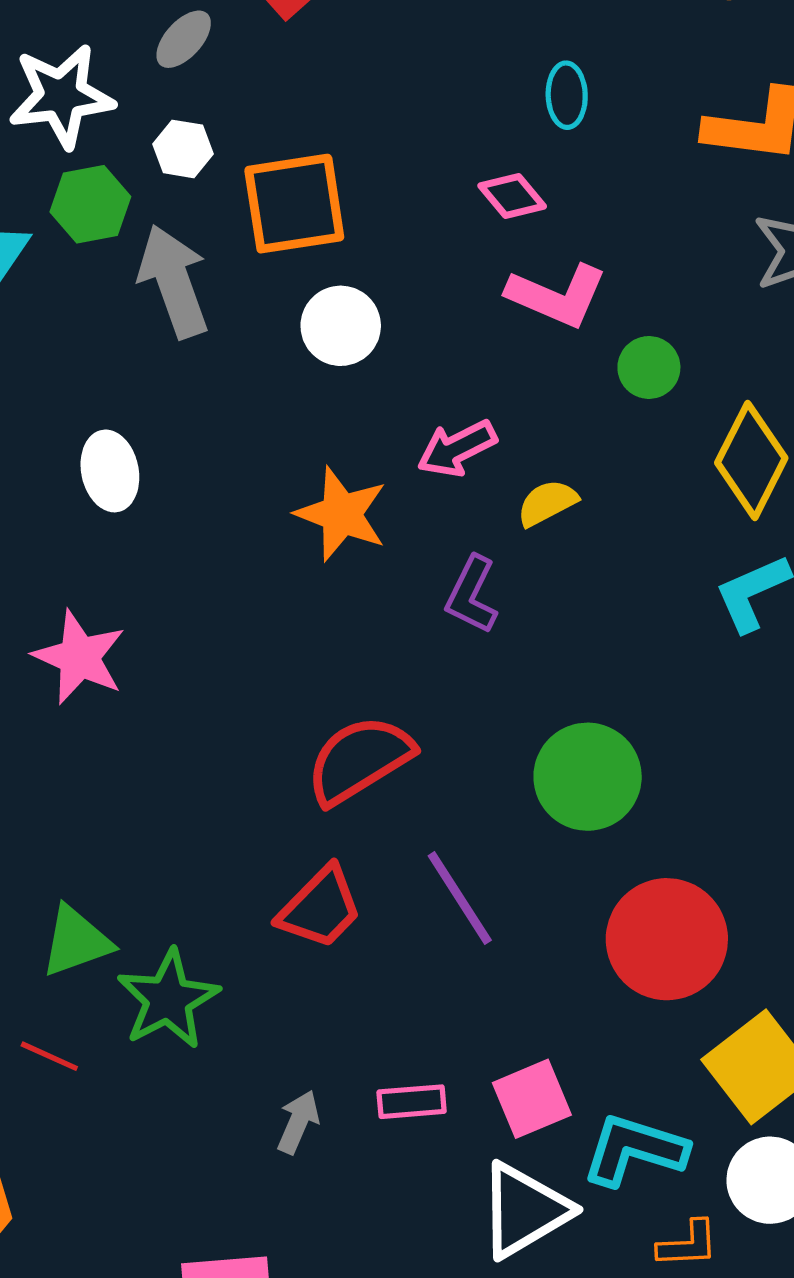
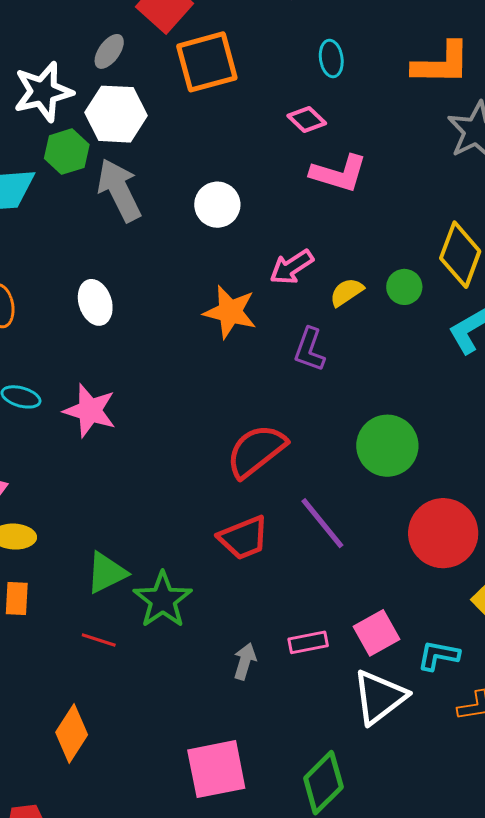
white hexagon: (183, 149) -> (116, 114), size x1.8
orange square: (294, 204) -> (207, 62), moved
green circle: (649, 367) -> (404, 287), moved
red trapezoid: (320, 908) -> (243, 538), turned 30
cyan L-shape: (634, 1150) -> (438, 655), size x0.7

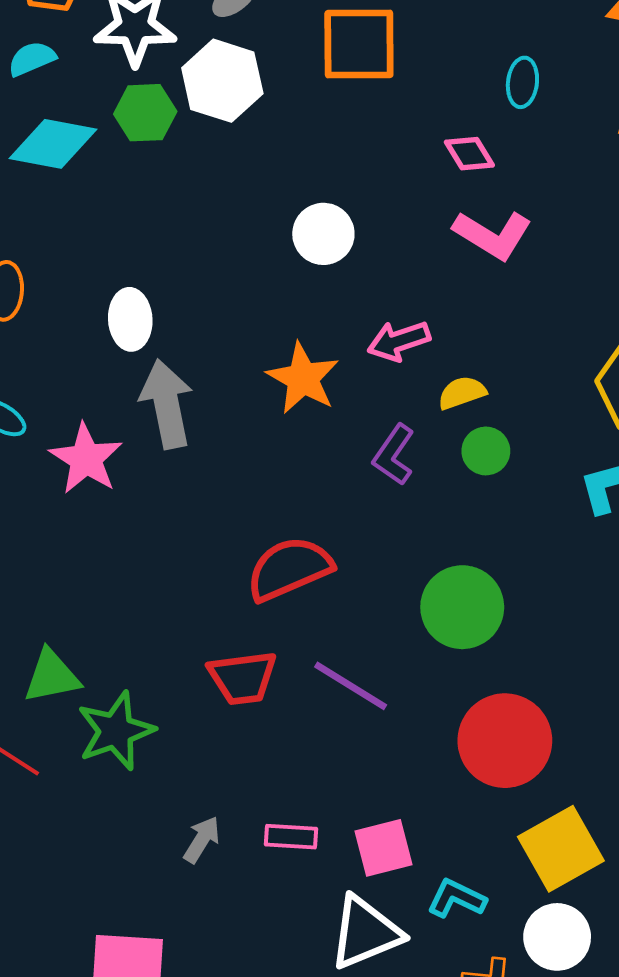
gray arrow: (119, 190) -> (167, 404), moved
green circle: (404, 287) -> (486, 451), moved
purple line: (322, 523) -> (351, 686), turned -34

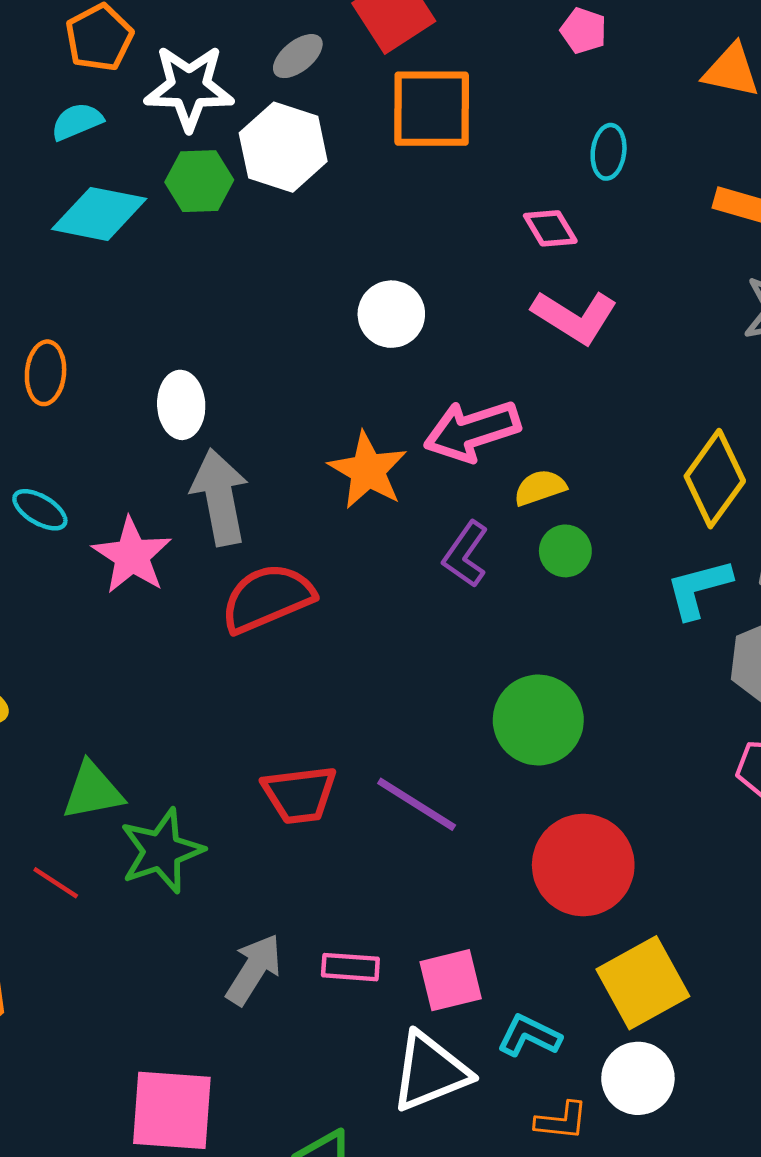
pink arrow: (399, 341) -> (472, 431), size x1.4
red semicircle: (289, 569) -> (267, 598), moved
gray arrow: (202, 840) -> (254, 969), size x1.4

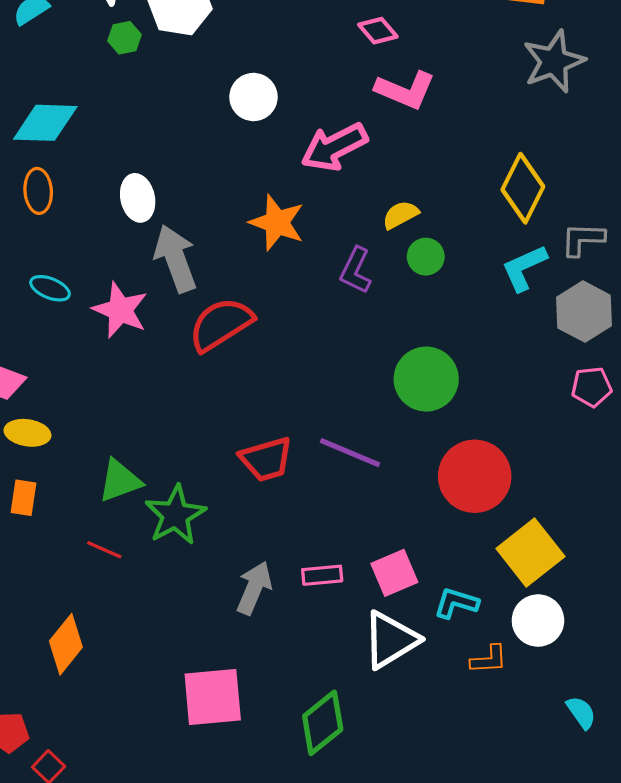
green hexagon: (199, 181) -> (125, 38), size x0.7
cyan diamond: (99, 214) -> (45, 123), moved
white circle: (391, 314) -> (253, 97), moved
pink arrow: (472, 431) -> (334, 147), moved

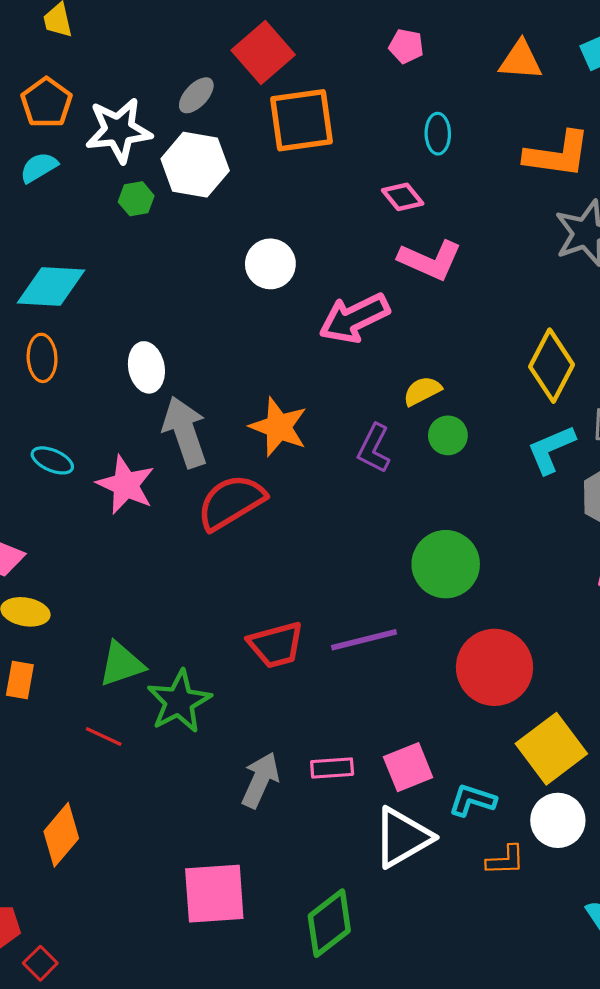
orange star: (277, 223) -> (279, 427), moved
purple line: (350, 453) -> (364, 640), turned -38

